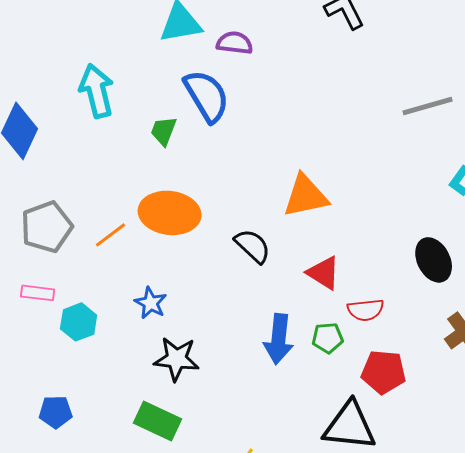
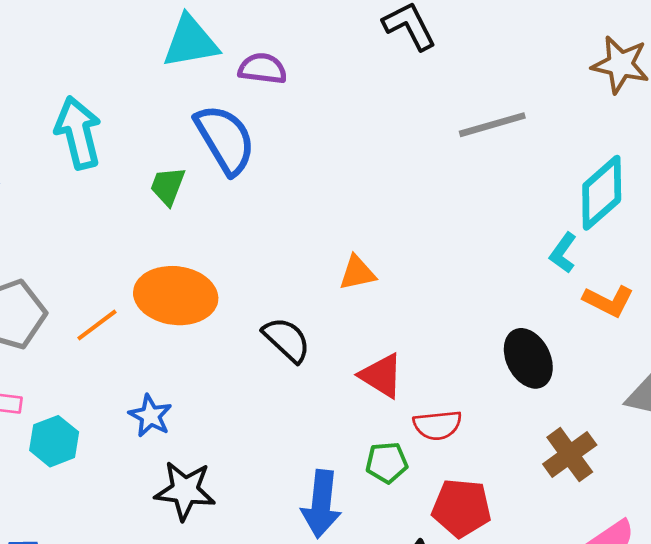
gray line: (428, 106) -> (492, 125), moved
orange triangle: (306, 196) -> (357, 273), size x0.6
blue arrow: (279, 339) -> (321, 504), moved

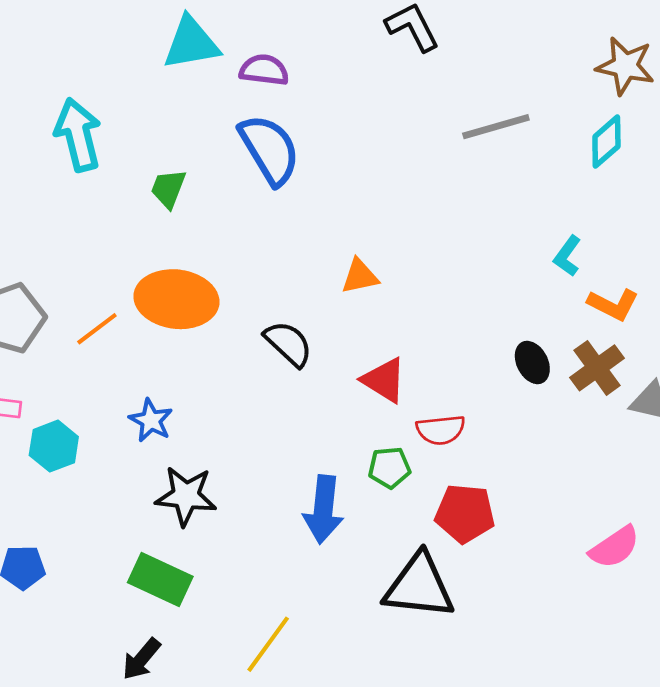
blue semicircle: (225, 139) -> (269, 150), moved
cyan diamond: (602, 193) -> (606, 141), moved, size x0.7
black ellipse: (528, 358) -> (532, 363), size x0.7
brown cross: (570, 455) -> (597, 368), moved

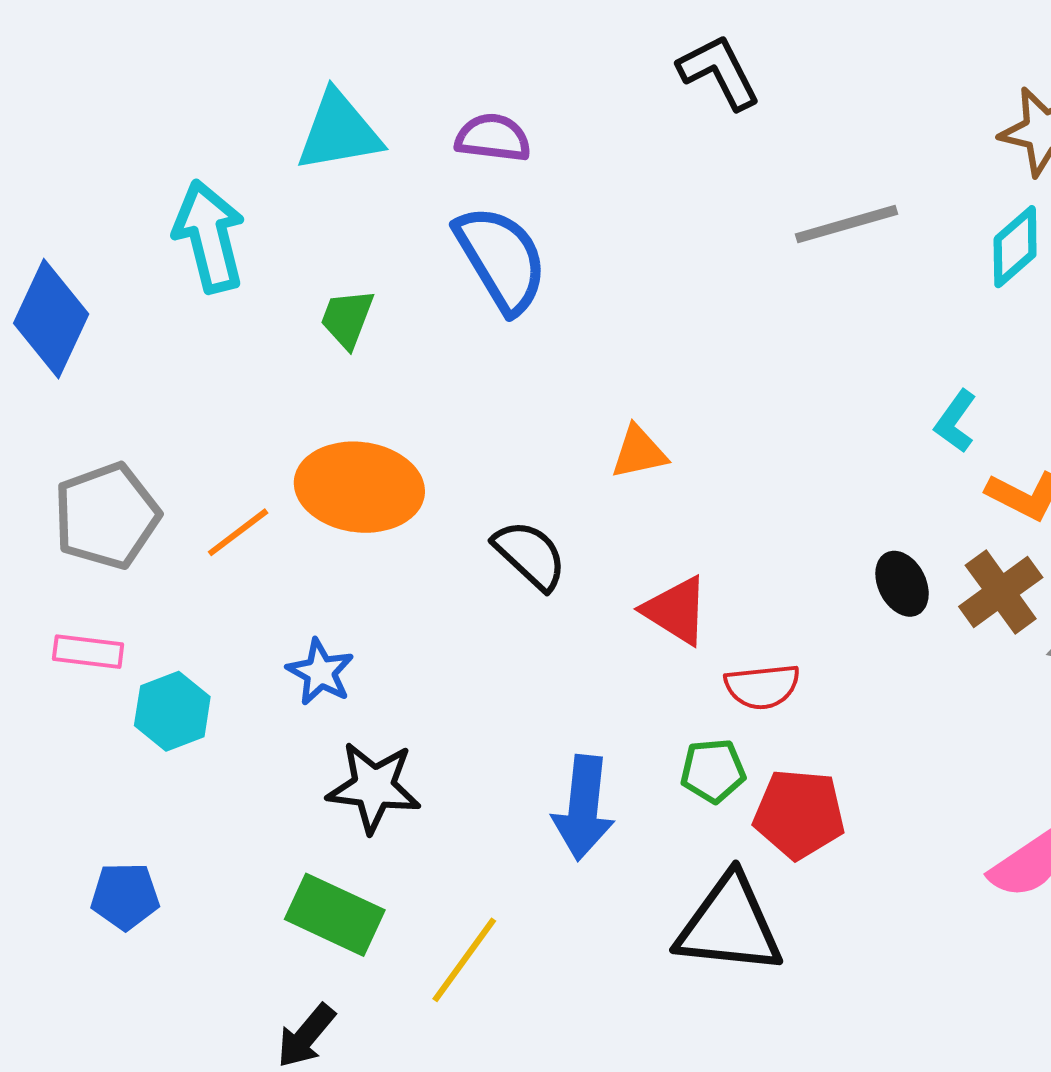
cyan triangle: (191, 43) -> (339, 132), moved
green pentagon: (389, 468) -> (713, 771), moved
yellow line: (268, 644) -> (464, 960), moved

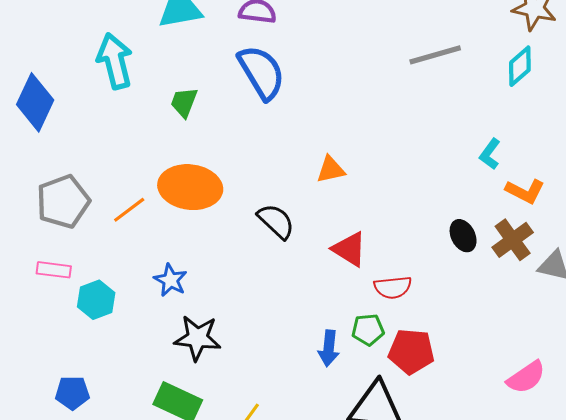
blue arrow: (583, 808) -> (329, 348), moved, size x0.7

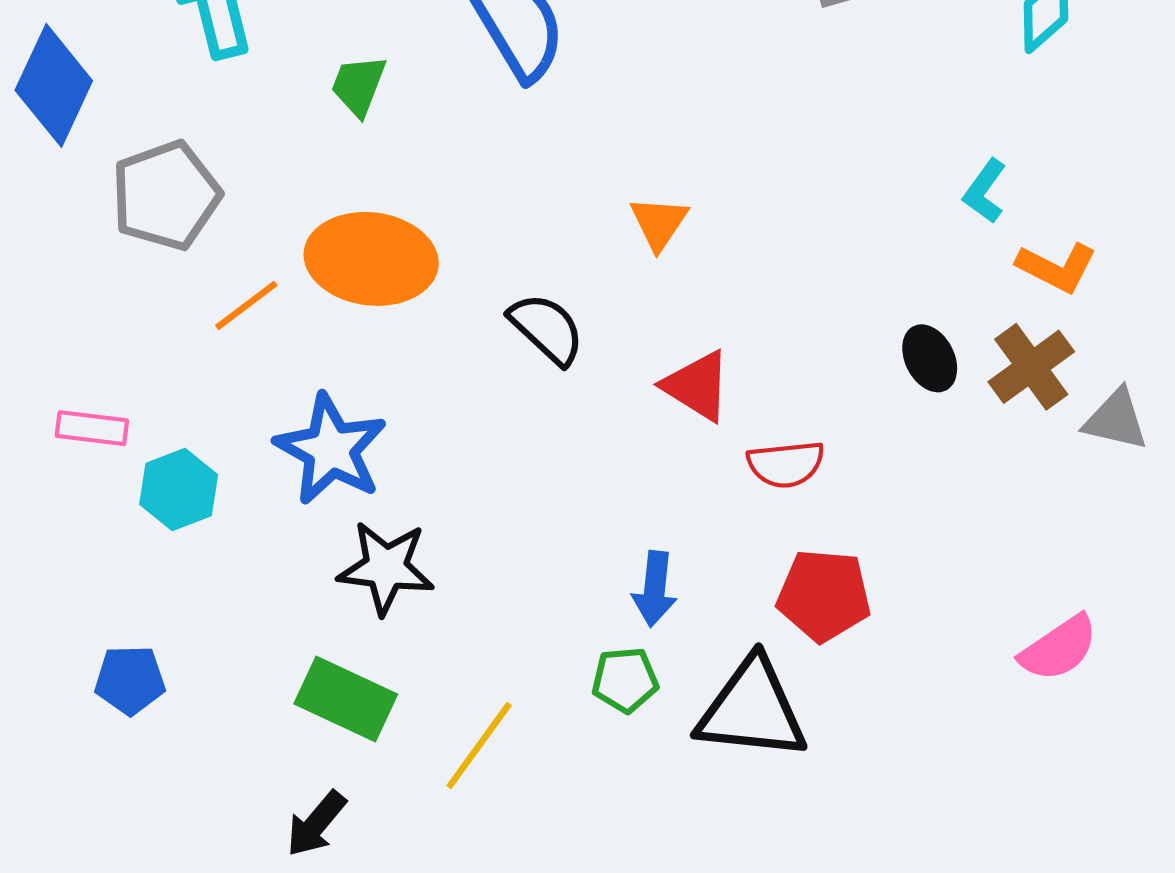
orange triangle: (331, 170) -> (659, 223), turned -44
gray pentagon: (63, 202) -> (166, 195), moved
blue star: (171, 280) -> (331, 449), size x1.6
green pentagon: (368, 330) -> (625, 680), moved

